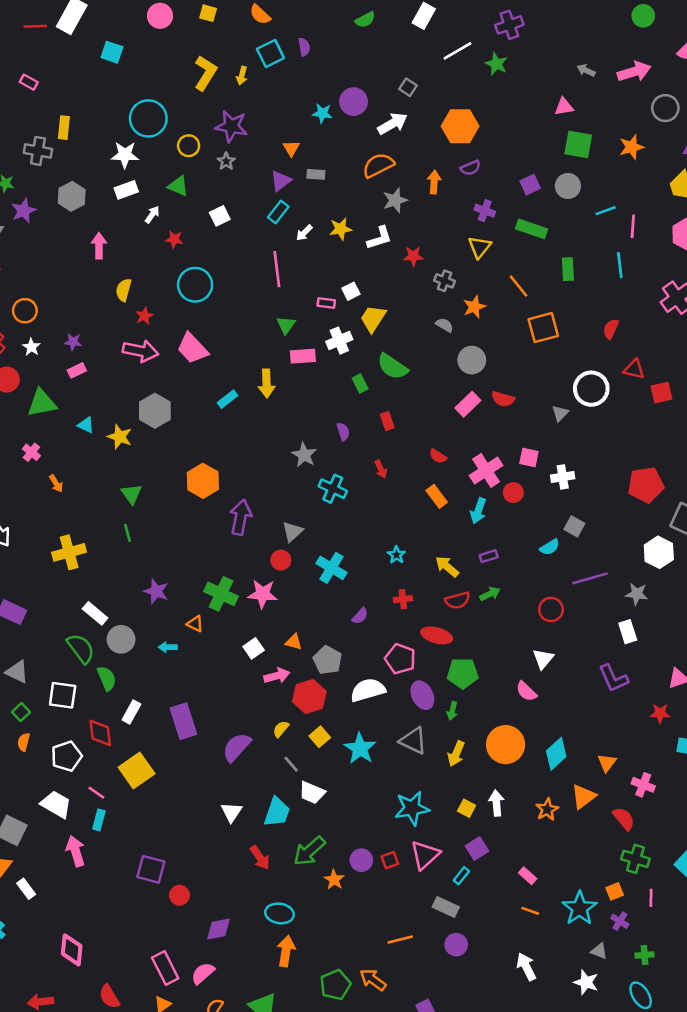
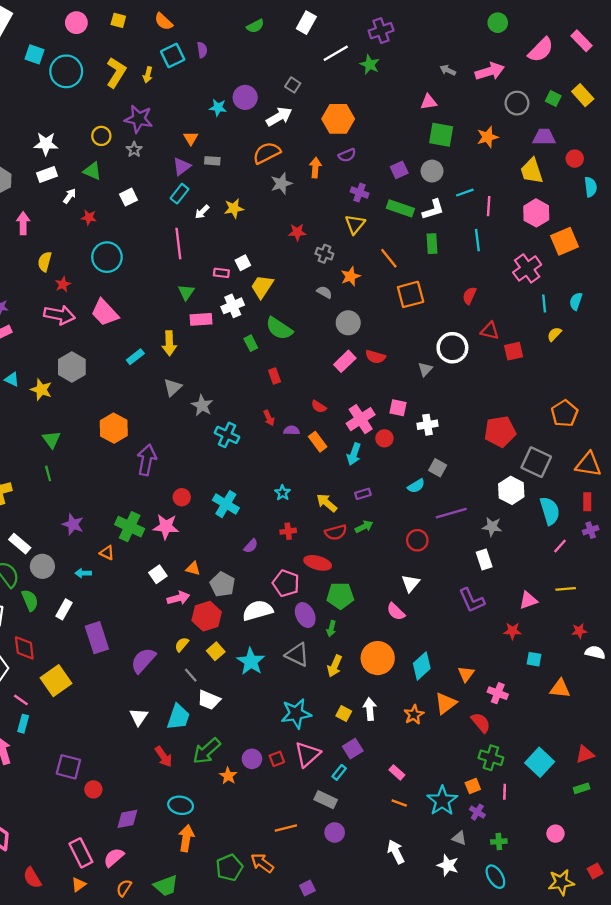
cyan circle: (148, 118) -> (66, 71), moved
white L-shape: (380, 238) -> (433, 210), moved
purple semicircle: (343, 432) -> (292, 430), moved, turned -70
gray triangle: (292, 532) -> (173, 387), moved
white rectangle: (131, 712) -> (64, 609), moved

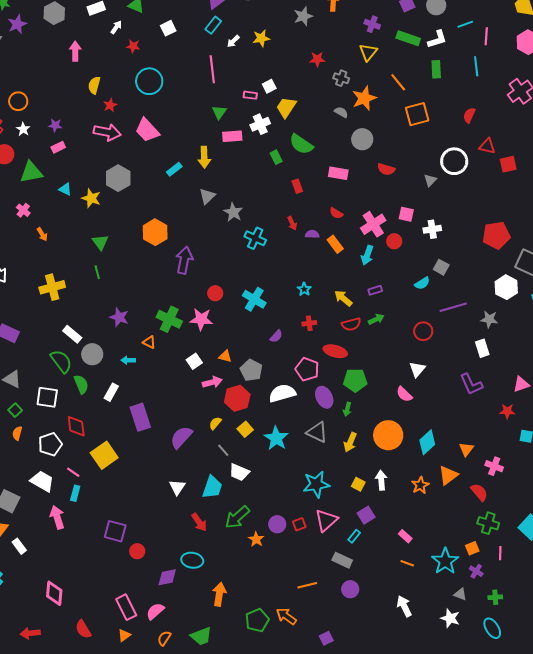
orange star: (350, 276) -> (364, 98), size x1.4
pink rectangle: (345, 361) -> (338, 173), moved, turned 54
cyan ellipse: (181, 805) -> (192, 560), moved

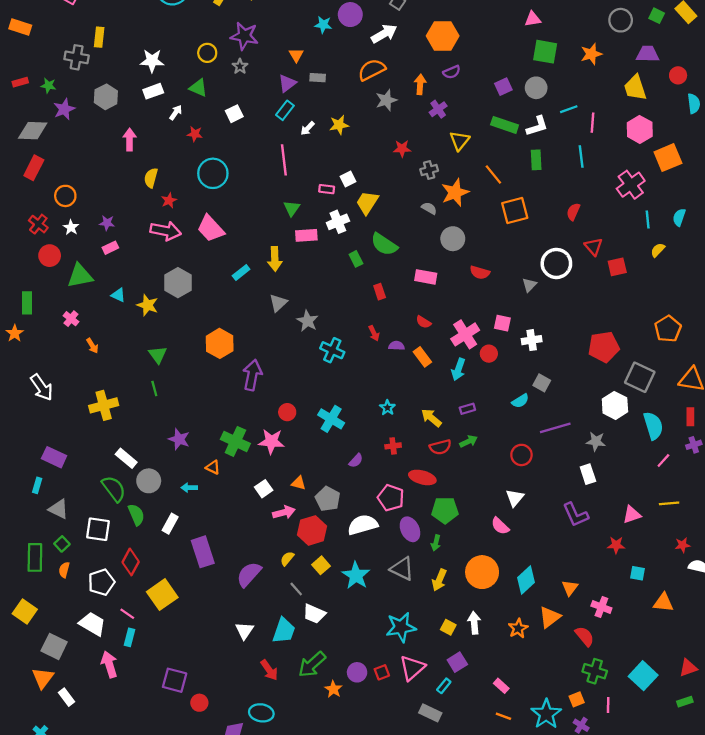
purple cross: (372, 24) -> (438, 109), moved, turned 35
gray cross: (341, 78) -> (429, 170), turned -35
red triangle: (487, 146) -> (594, 247), turned 36
red diamond: (76, 426) -> (131, 562), turned 35

